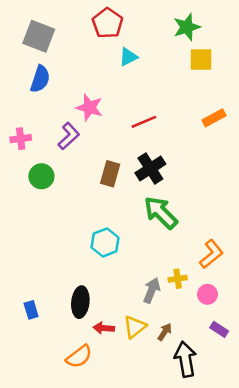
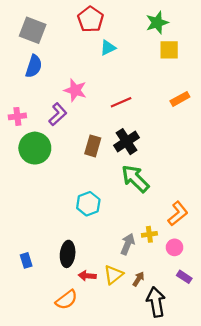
green circle: (41, 176) -> (35, 148), size x1.5

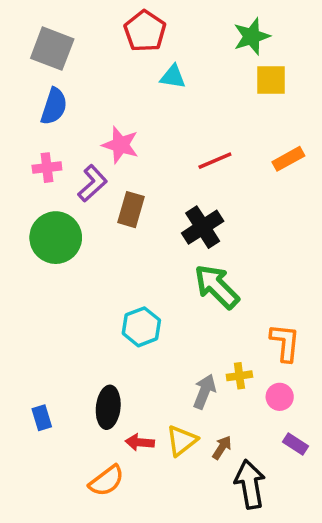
cyan triangle: (108, 48) -> (173, 77), turned 35
red line: (121, 102) -> (215, 161), moved
pink cross: (17, 116) -> (47, 168), moved
brown rectangle: (93, 146) -> (131, 210), moved
orange L-shape: (178, 214) -> (285, 343), turned -45

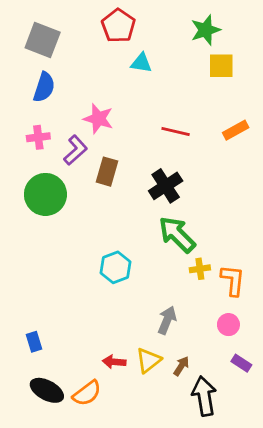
red line: (215, 161) -> (176, 132), turned 36
yellow cross: (239, 376) -> (200, 269), moved
black ellipse: (108, 407) -> (47, 390), moved, turned -68

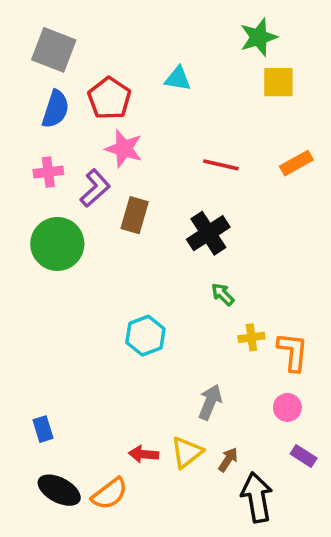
red pentagon: (118, 26) -> (109, 98), moved
green arrow: (177, 234) -> (223, 294), size x0.5

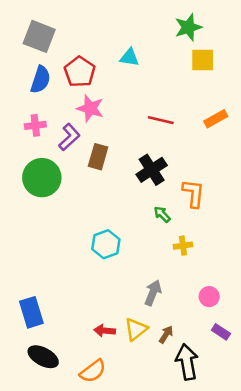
orange L-shape: (293, 352) -> (193, 193), moved
blue rectangle: (43, 429) -> (31, 312), size x1.6
orange semicircle: (109, 494) -> (93, 371), moved

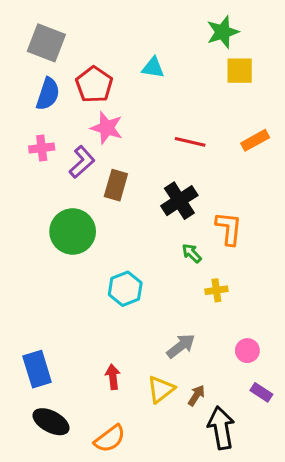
green circle: (42, 178) -> (73, 232), moved
gray arrow: (153, 293) -> (181, 346), turned 30
red arrow: (105, 331) -> (113, 377), moved, turned 78

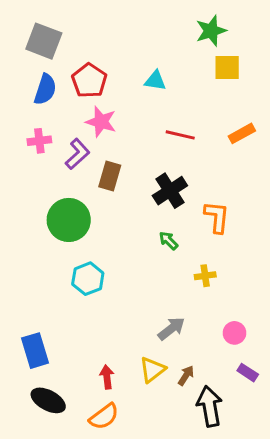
cyan triangle: (153, 68) -> (155, 81), moved
green arrow: (192, 253) -> (168, 241), moved
cyan hexagon: (125, 289) -> (88, 279), moved
red arrow: (113, 377) -> (107, 377), moved

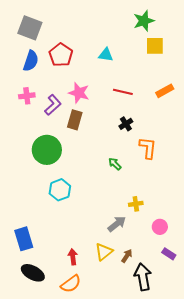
pink star: (101, 122) -> (79, 93), moved
black cross: (170, 191) -> (126, 124), moved, size x0.6
yellow cross: (205, 276) -> (136, 204), moved

